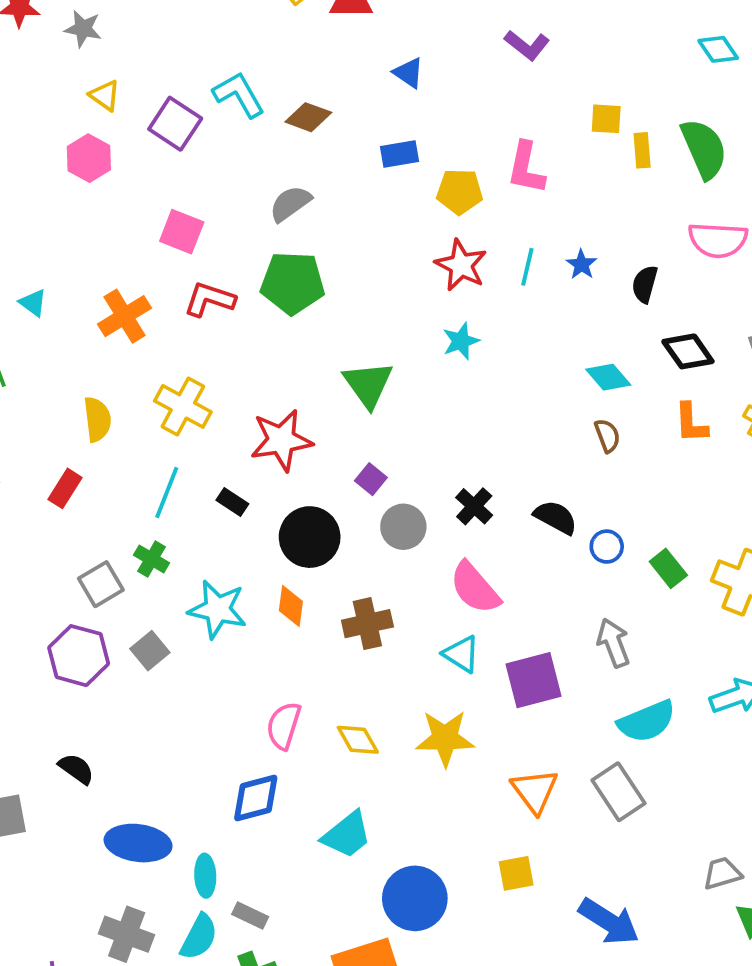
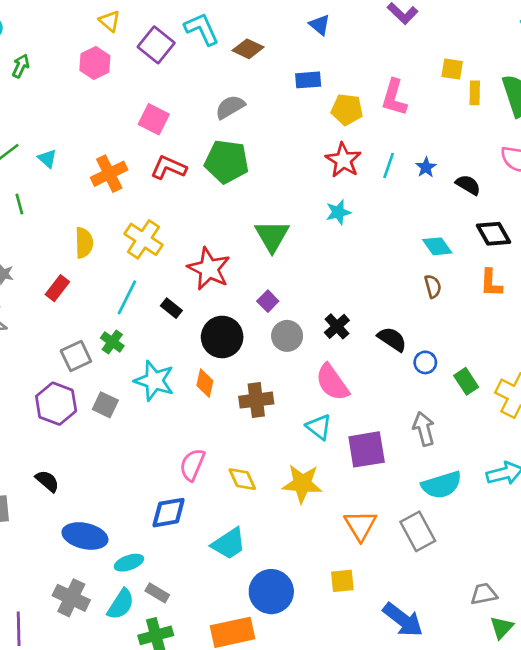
black semicircle: (645, 284) -> (468, 185), turned 100
red star: (281, 440) -> (209, 269), turned 30
gray square: (150, 651) -> (105, 405), turned -30
cyan ellipse: (205, 876) -> (129, 563), turned 68

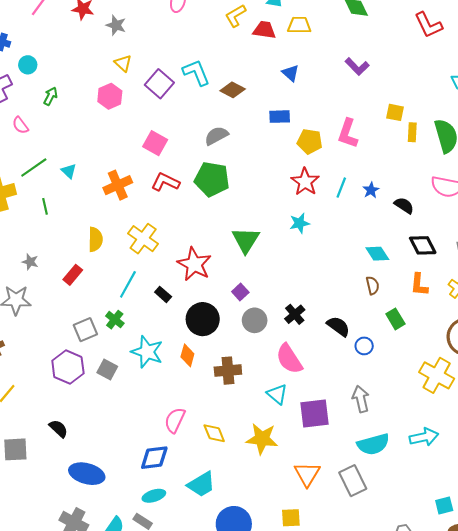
green rectangle: (466, 381) -> (395, 319), moved
cyan ellipse: (129, 563) -> (154, 496), moved

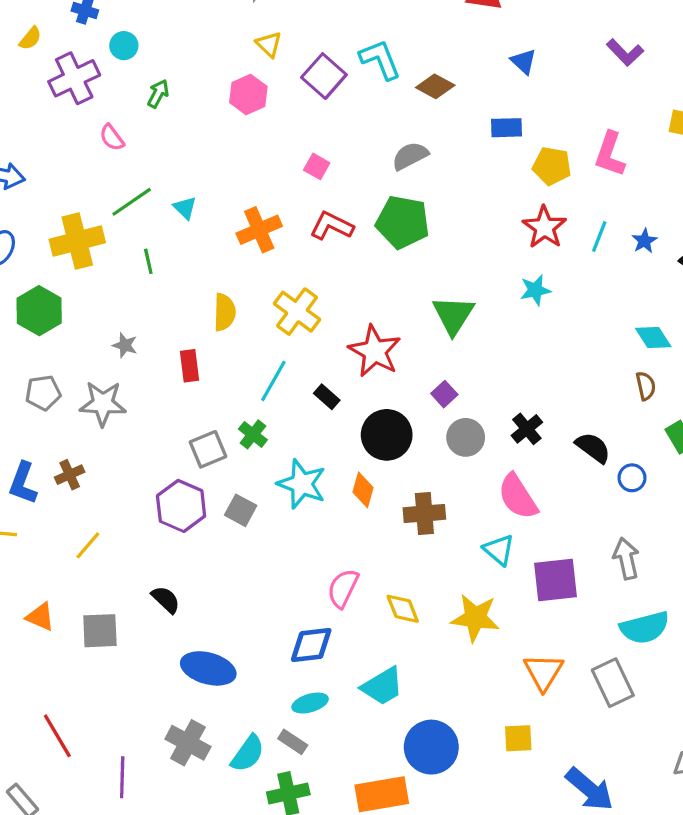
pink square: (155, 143) -> (317, 166), size x0.7
red rectangle: (73, 275) -> (189, 366), turned -48

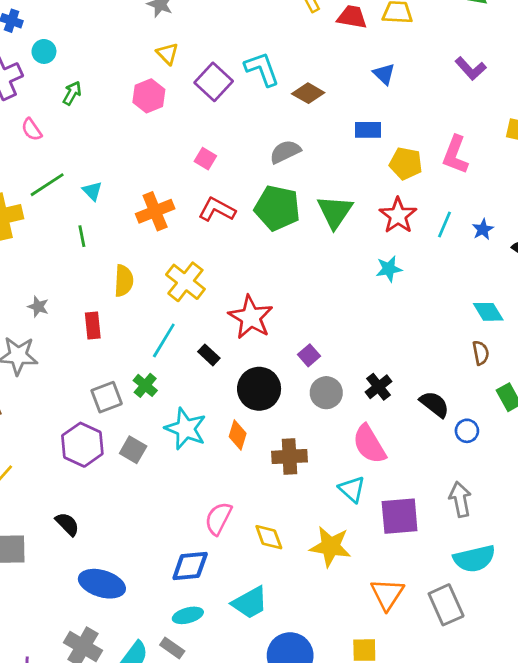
green line: (148, 261) -> (82, 236), moved
green triangle: (453, 315) -> (335, 212), moved

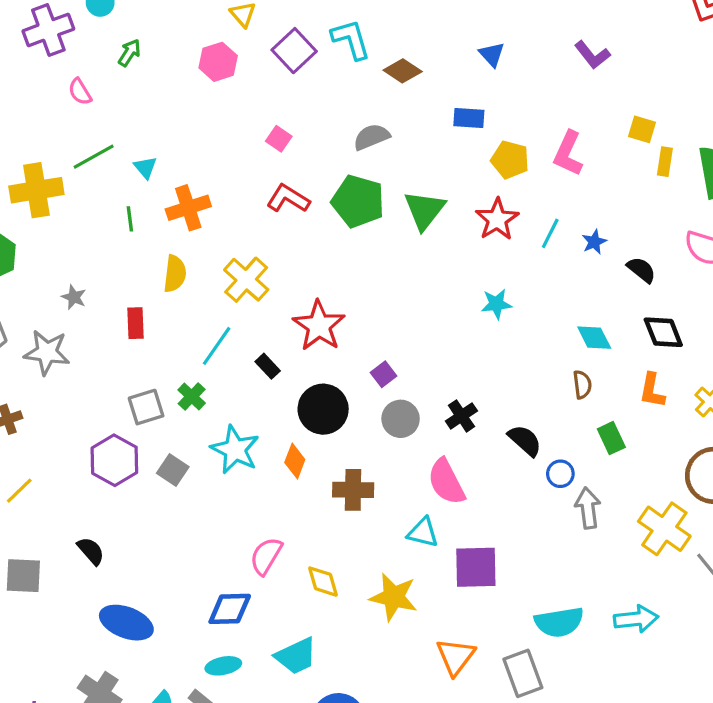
orange cross: (155, 211) -> (188, 208), moved
cyan star: (389, 269) -> (496, 304), moved
cyan triangle: (352, 489) -> (423, 532), turned -32
gray arrow: (460, 499) -> (588, 508), moved

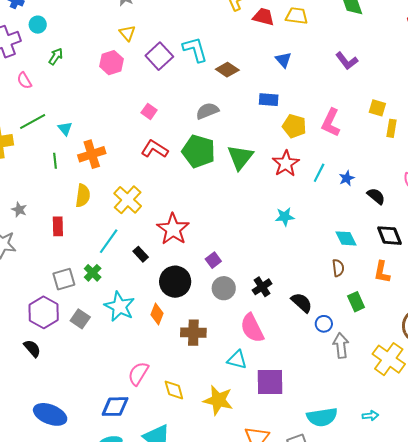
black semicircle: (91, 551) -> (32, 348), moved
cyan arrow: (636, 619) -> (370, 416), size x0.6

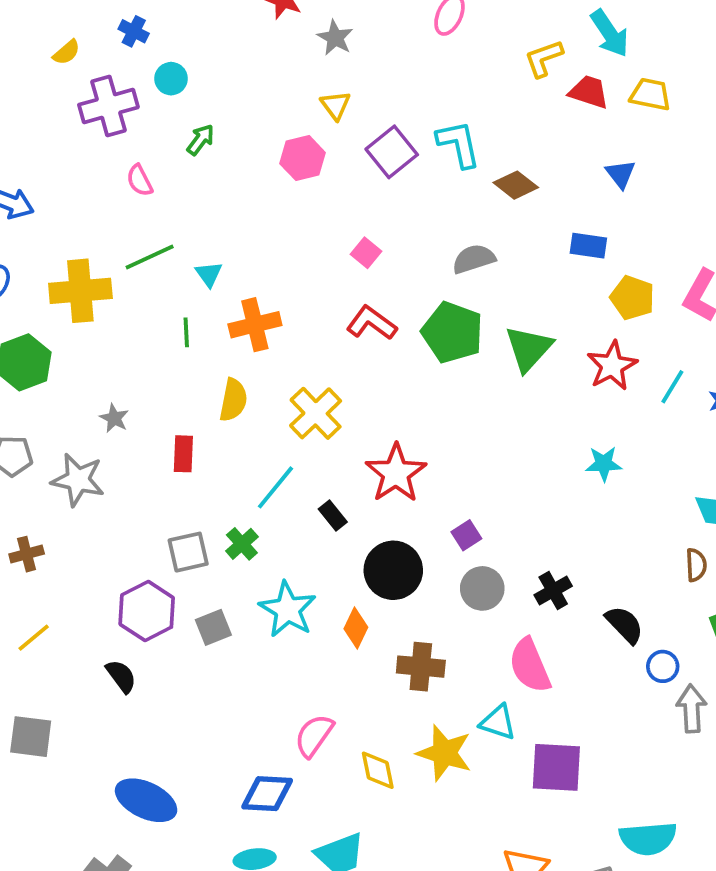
gray square: (80, 319) -> (213, 627), turned 30
yellow star: (218, 400) -> (444, 753), moved

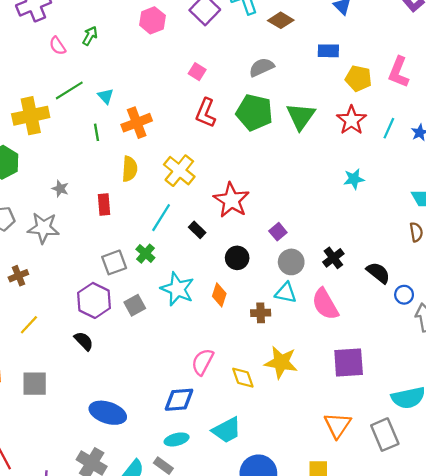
green arrow: (201, 140) -> (90, 36), moved
red L-shape: (371, 323) -> (206, 113), turned -96
black circle: (393, 570) -> (237, 258), size x0.7
brown cross: (421, 667) -> (261, 313), size x0.7
cyan triangle: (498, 722) -> (286, 293), moved

